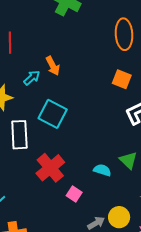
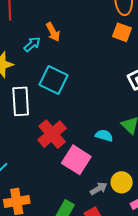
orange square: (122, 79) -> (122, 32), moved
pink square: (74, 194) -> (76, 160), size x1.8

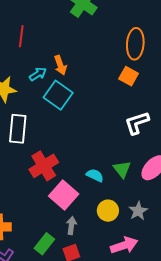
cyan square: (53, 80) -> (58, 95), moved
yellow circle: (122, 182) -> (108, 211), moved
gray arrow: (99, 189) -> (71, 225), moved, turned -60

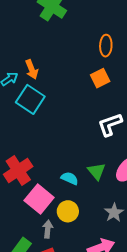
orange ellipse: (135, 44) -> (106, 46), size x0.7
orange square: (129, 76) -> (100, 78), turned 36
yellow circle: (108, 211) -> (68, 211), moved

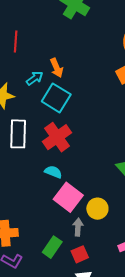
red cross: (18, 170) -> (57, 137), moved
cyan semicircle: (70, 178) -> (53, 172), moved

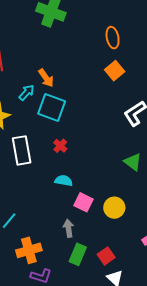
red cross: (57, 137) -> (60, 146), size x0.5
pink square: (68, 197) -> (83, 202), size x0.7
gray arrow: (78, 227) -> (68, 228), moved

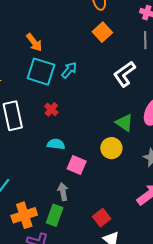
cyan arrow: (27, 92) -> (69, 70), moved
yellow circle: (114, 208) -> (111, 148), moved
green rectangle: (78, 254) -> (55, 215), moved

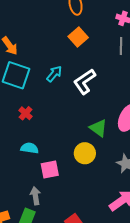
cyan arrow: (69, 70) -> (54, 74), moved
white L-shape: (125, 74) -> (85, 82), moved
pink square: (77, 165) -> (50, 169), turned -36

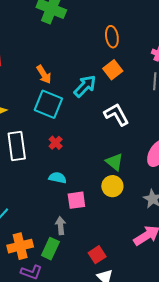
cyan arrow: (54, 74) -> (85, 86), moved, size x1.4
white L-shape: (85, 82) -> (116, 115), turned 92
green triangle: (98, 128) -> (114, 162), moved

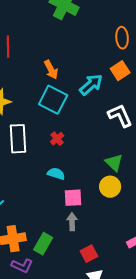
gray arrow: (61, 226) -> (72, 222), moved

